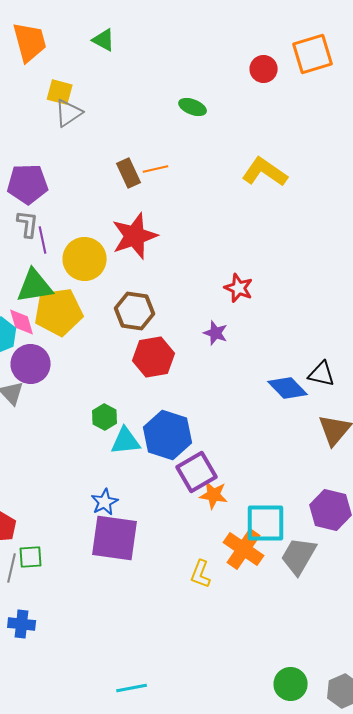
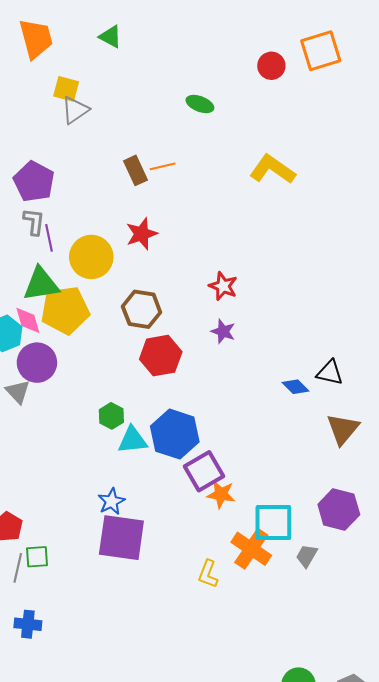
purple pentagon: (28, 184) -> (34, 181), turned 30
red star: (135, 236) -> (142, 234), size x0.7
red star: (239, 288) -> (223, 286), moved
blue diamond: (288, 388) -> (296, 387), size x0.7
gray trapezoid: (299, 556) -> (307, 556), size x0.6

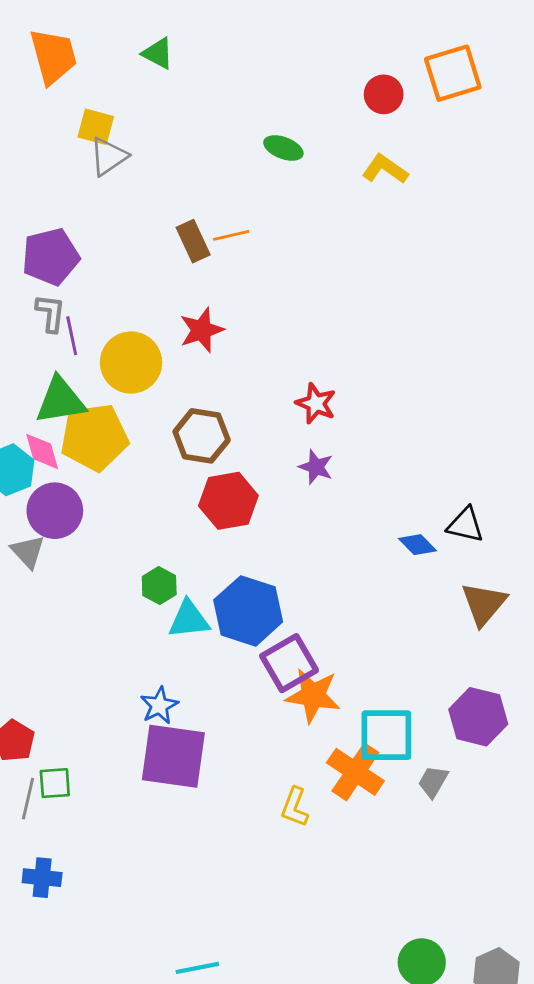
yellow L-shape: (272, 169) -> (385, 169), moved, size x0.7
purple pentagon: (34, 181) -> (51, 257), turned 30
orange star: (221, 494) -> (313, 696), size x1.4

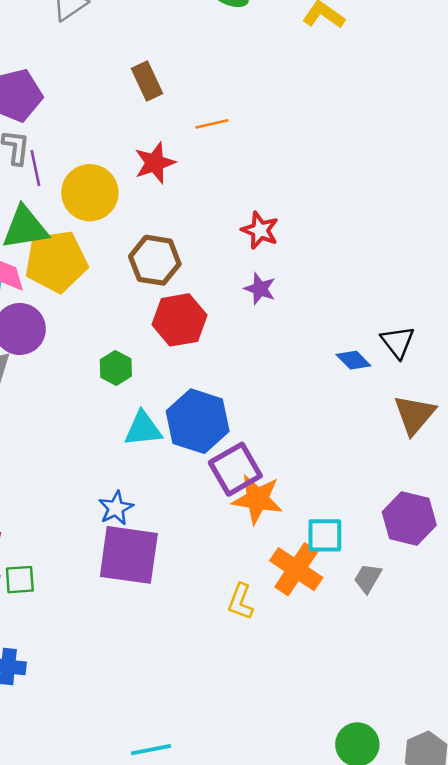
orange line: (231, 235) -> (212, 124), moved
black triangle: (465, 525) -> (398, 342), turned 39
green hexagon: (159, 585) -> (116, 368), moved
cyan square: (386, 735) -> (325, 535), size x0.7

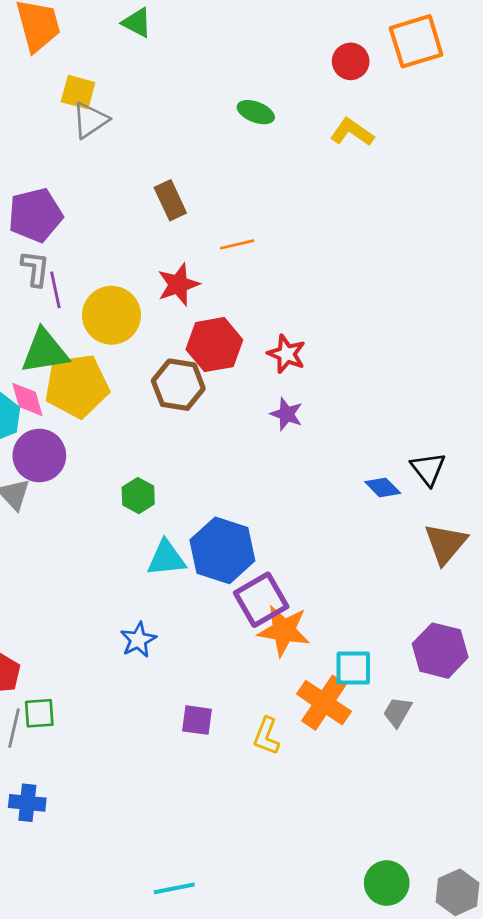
red hexagon: (179, 320) -> (214, 345), moved
purple square: (129, 555) -> (197, 720), moved, size x0.5

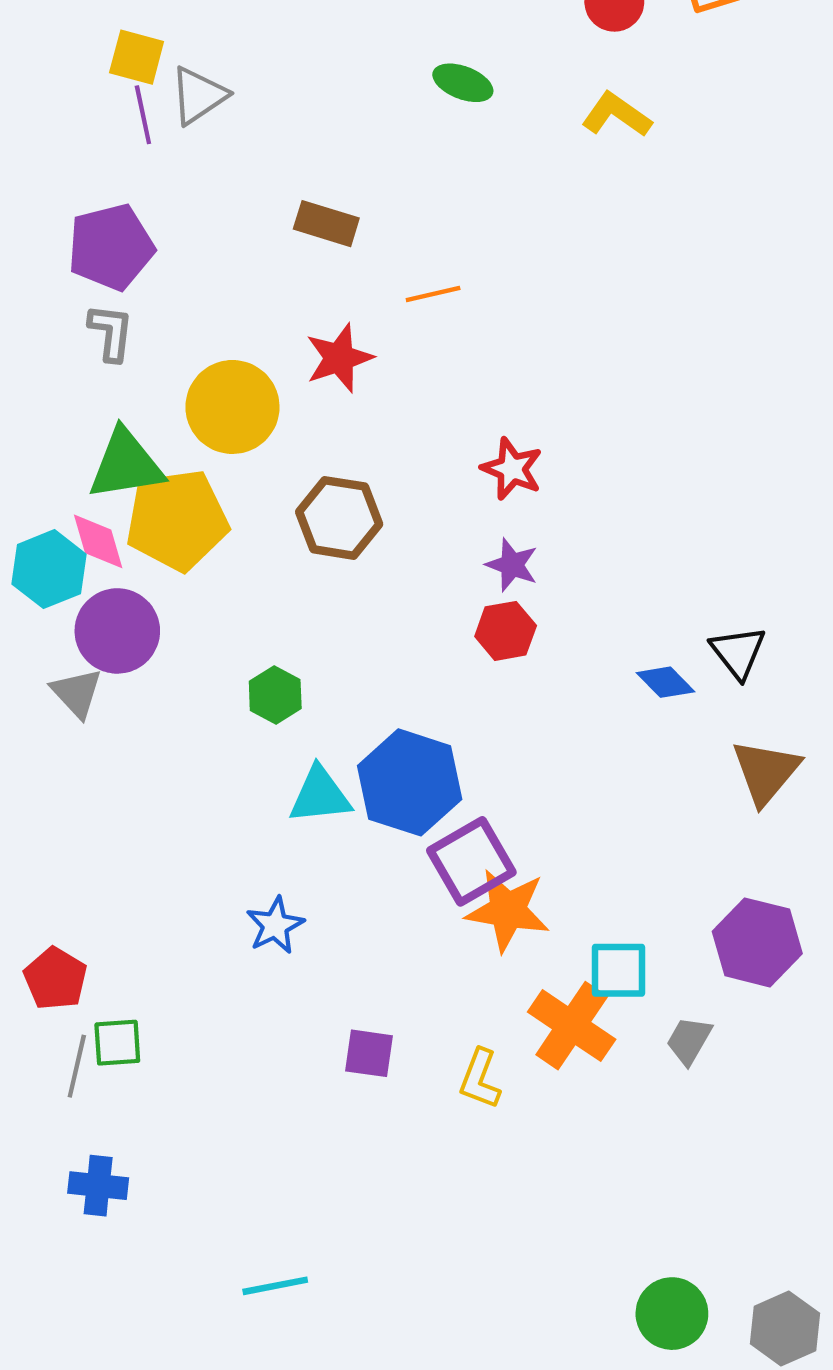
yellow square: (78, 92) -> (137, 57), moved
brown rectangle: (170, 200) -> (326, 224), turned -48
purple line: (55, 290) -> (143, 115), moved
red hexagon: (214, 345) -> (506, 631), moved, size x0.7
cyan line: (174, 888) -> (275, 1286), moved

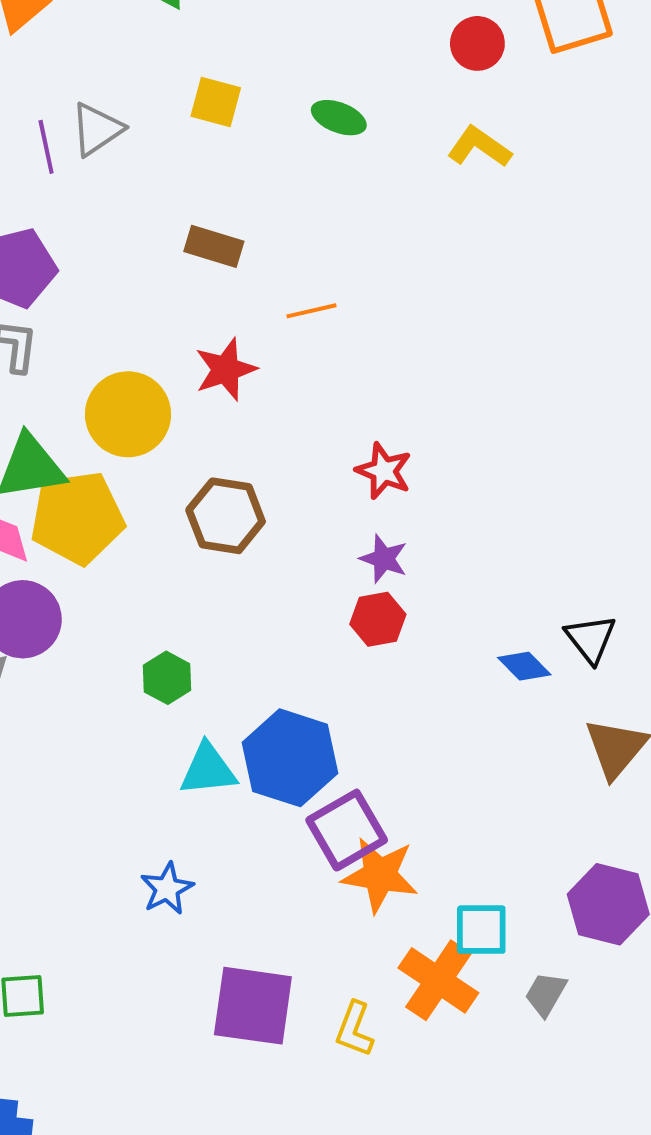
yellow square: (137, 57) -> (216, 102), moved
purple square: (369, 1053) -> (253, 1006), size x1.8

